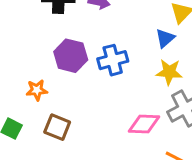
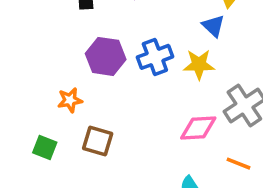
blue triangle: (165, 38) -> (213, 26), turned -30
yellow star: (169, 72) -> (199, 64), moved

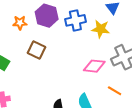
orange star: (70, 100) -> (20, 23), moved
brown square: (98, 141) -> (37, 50), moved

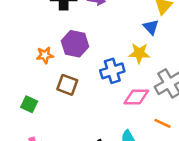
blue cross: (75, 20) -> (112, 71), moved

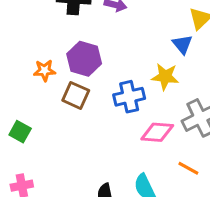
brown square: (67, 85) -> (76, 95), moved

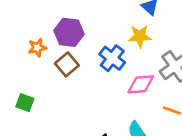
brown square: (76, 95) -> (67, 64), turned 35
blue cross: (129, 97) -> (112, 58), turned -30

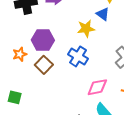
yellow star: (140, 36) -> (86, 29), moved
pink diamond: (141, 84) -> (97, 87), moved

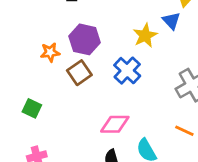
yellow star: (86, 29) -> (145, 35), turned -30
pink diamond: (97, 87) -> (115, 124), moved

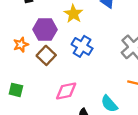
yellow star: (145, 35) -> (73, 14), moved
pink diamond: (115, 124) -> (66, 91), moved

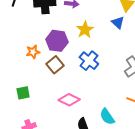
green square: (16, 90) -> (23, 93), turned -32
pink diamond: (66, 91) -> (69, 100), turned 30

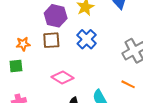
orange star: (33, 52) -> (23, 44), moved
brown square: (55, 65) -> (51, 40), turned 30

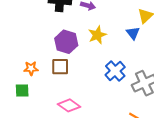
blue cross: (87, 39) -> (115, 71), moved

